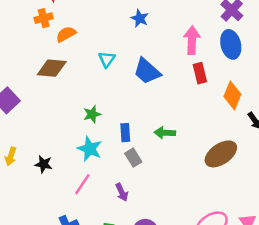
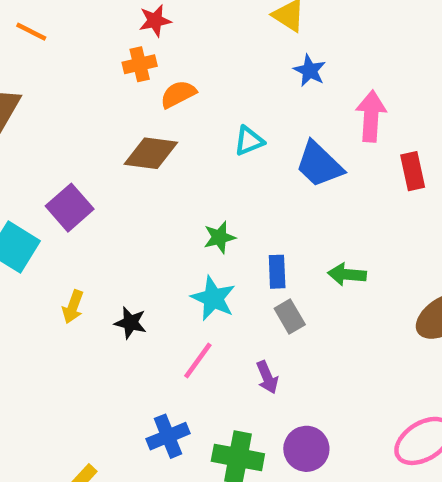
pink arrow: (192, 40) -> (371, 116), moved
cyan triangle: (107, 59) -> (249, 141), turned 30

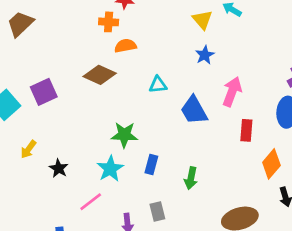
green star: (219, 237) -> (124, 135), size x1.4
green arrow: (347, 274) -> (191, 178), turned -100
gray rectangle: (290, 316) -> (157, 212), moved

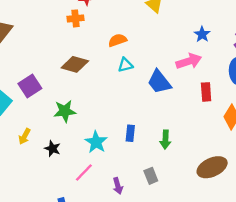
orange semicircle: (125, 46) -> (117, 40), moved
blue star: (205, 55) -> (202, 34), moved
pink arrow: (232, 92) -> (189, 61), turned 60
green star: (124, 135) -> (65, 111), moved
gray rectangle: (157, 212) -> (151, 176), moved

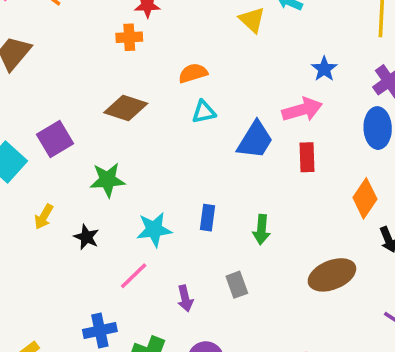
blue trapezoid: (159, 82) -> (255, 140), turned -112
red rectangle: (206, 92) -> (307, 157), moved
cyan star: (96, 142) -> (154, 230), turned 30

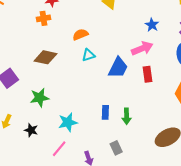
blue rectangle: (207, 218) -> (105, 112), moved

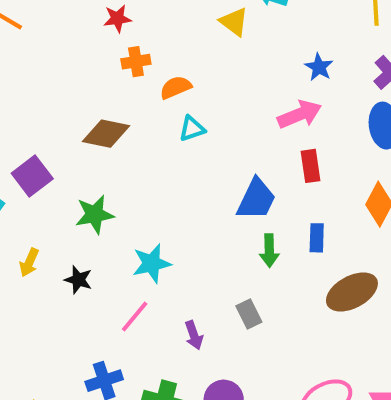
orange cross: (43, 18) -> (136, 62), moved
blue trapezoid: (118, 68) -> (256, 199), moved
blue rectangle: (105, 112) -> (317, 238), moved

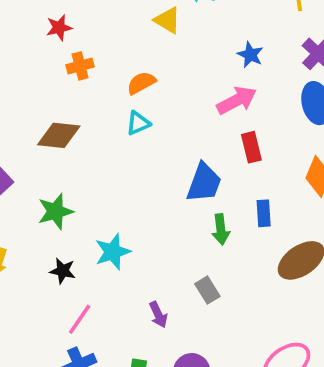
orange semicircle: (176, 87) -> (141, 83), moved
black star: (78, 280) -> (63, 271), moved
pink line: (135, 317) -> (80, 319), moved

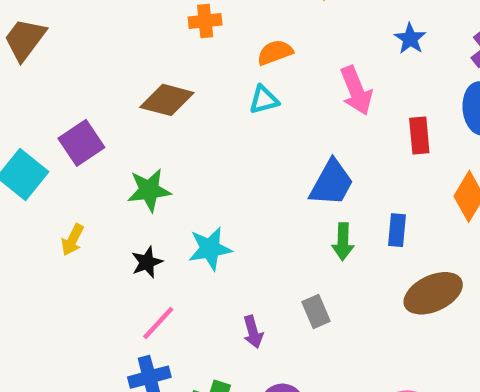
pink arrow: (237, 100) -> (356, 91), moved, turned 87
red rectangle: (251, 147) -> (419, 136), moved
black star: (63, 271) -> (147, 262), turned 30

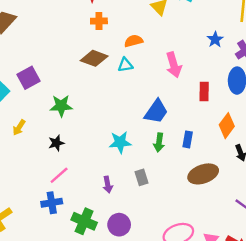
blue star: (410, 39) -> (215, 39), moved
brown diamond: (167, 100) -> (94, 58), moved
cyan star: (210, 249) -> (120, 142), moved

